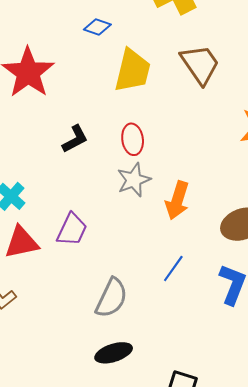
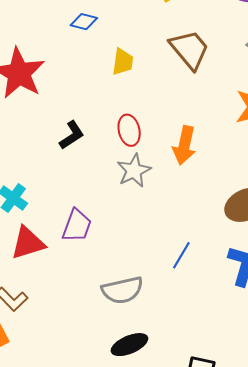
yellow trapezoid: (132, 71) -> (123, 62), size x0.6
orange arrow: (177, 200) -> (184, 145), moved
gray semicircle: (111, 298) -> (122, 290), turned 57

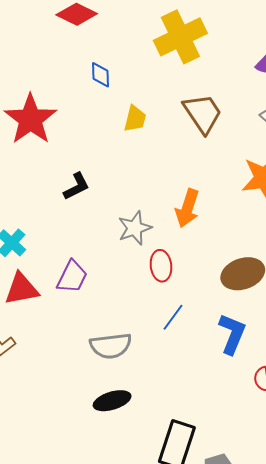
blue diamond: (84, 22) -> (100, 75), turned 68
red ellipse: (129, 130) -> (161, 266), moved

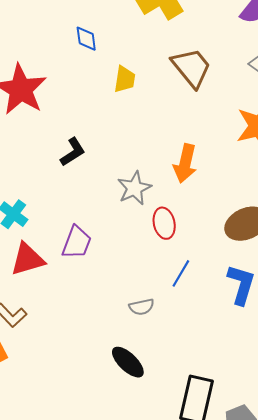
gray semicircle: (111, 346) -> (142, 307), moved, size x0.6
black ellipse: (112, 401) -> (128, 362), turned 66

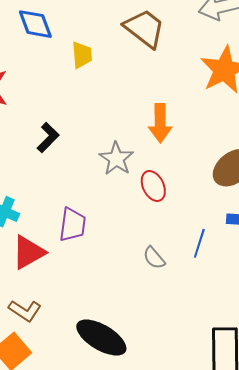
blue diamond: (86, 39) -> (35, 24), size x1.4
blue line: (181, 273) -> (199, 243), moved
gray semicircle: (142, 307) -> (154, 258), moved, turned 75
black ellipse: (128, 362) -> (101, 338), moved, size x1.4

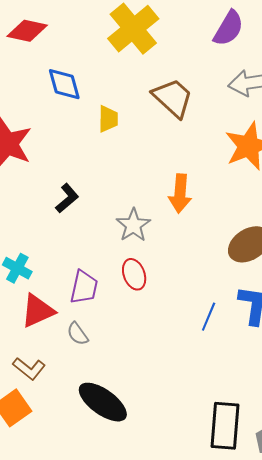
red ellipse: (153, 186) -> (134, 274), moved
gray semicircle: (154, 258) -> (78, 334), moved

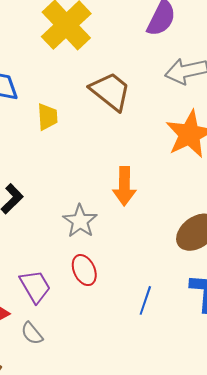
purple trapezoid: (84, 287) -> (35, 286), turned -39
blue line: (209, 317) -> (145, 300), moved

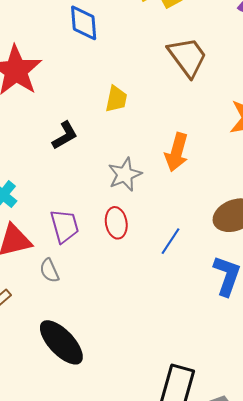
yellow trapezoid: (47, 117) -> (116, 99), moved
blue line: (145, 300) -> (171, 241), moved

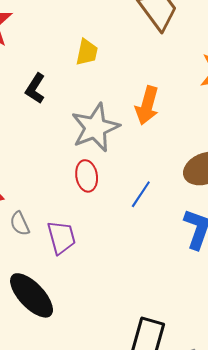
black L-shape: (65, 135) -> (35, 88), turned 152
gray star: (125, 174) -> (95, 128), size x1.4
purple trapezoid: (65, 226) -> (61, 237), moved

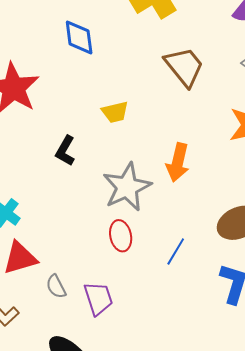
yellow trapezoid: (87, 52) -> (115, 112), turned 68

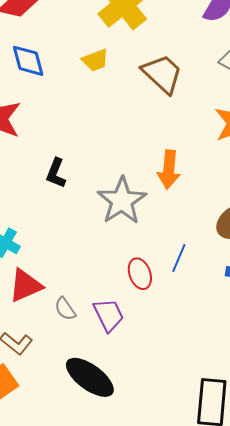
blue diamond: (79, 37) -> (28, 61), moved
yellow trapezoid: (115, 112) -> (95, 60), moved
red ellipse: (121, 236) -> (140, 274), moved

